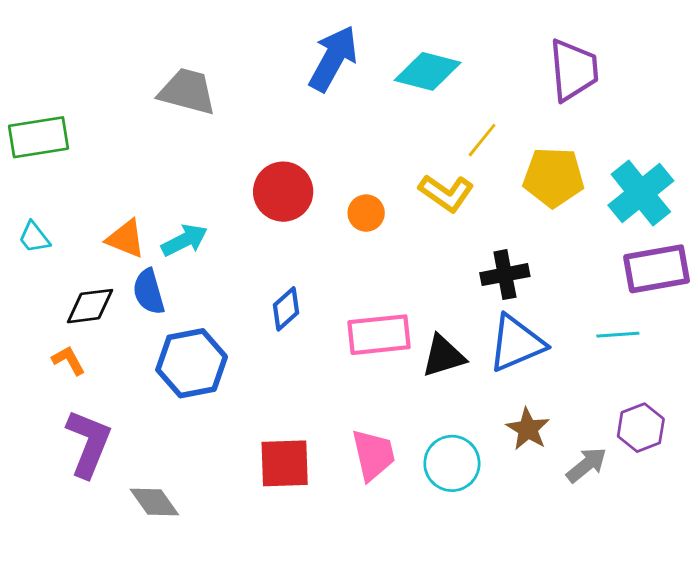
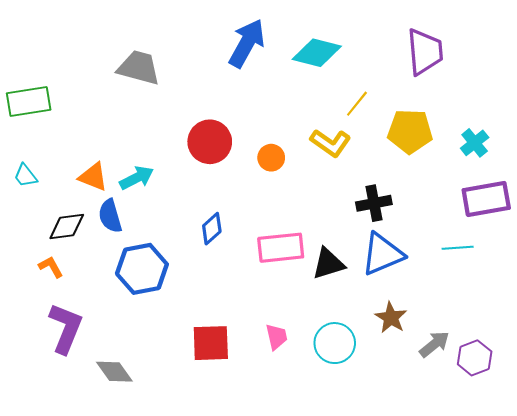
cyan cross: (641, 193) -> (475, 143), size x0.6
purple hexagon: (641, 428) -> (475, 358), moved
pink trapezoid: (373, 455) -> (276, 337), size x0.7

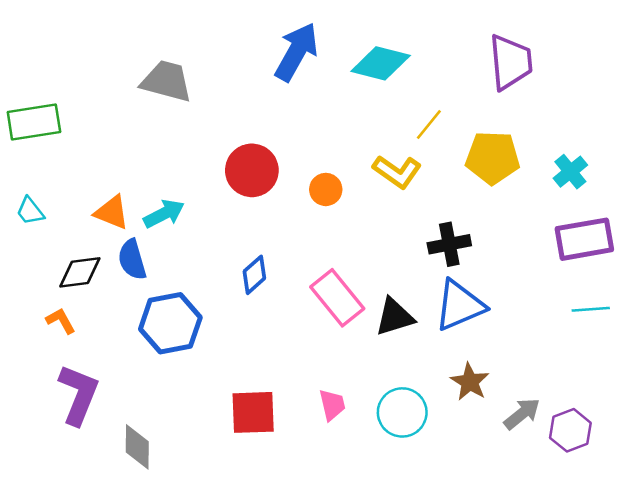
pink rectangle: (281, 248) -> (337, 298), turned 57
cyan line: (458, 248) -> (591, 309), moved
gray diamond: (114, 372) -> (137, 447), turned 36

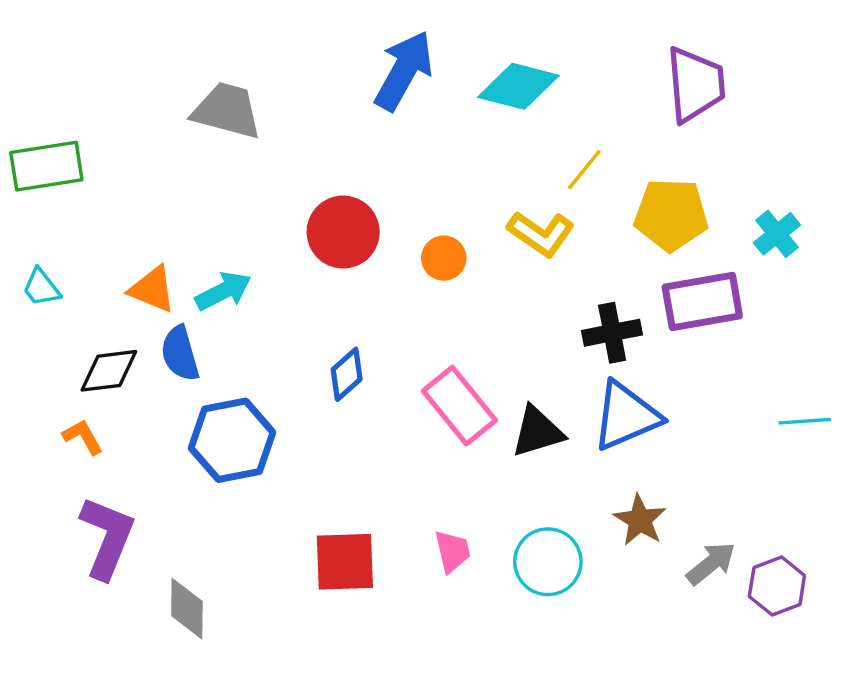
purple rectangle: (584, 239) -> (702, 301), moved

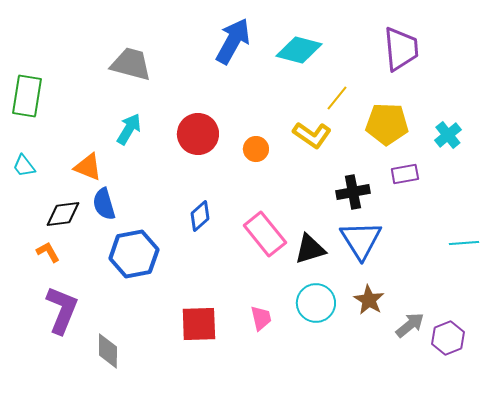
green rectangle: (46, 166) -> (27, 96), turned -72
cyan arrow: (223, 291) -> (129, 129), moved, turned -32
purple rectangle: (702, 301) -> (405, 174), size x0.6
blue triangle: (626, 416) -> (361, 240), turned -39
cyan circle: (548, 562) -> (316, 303), moved

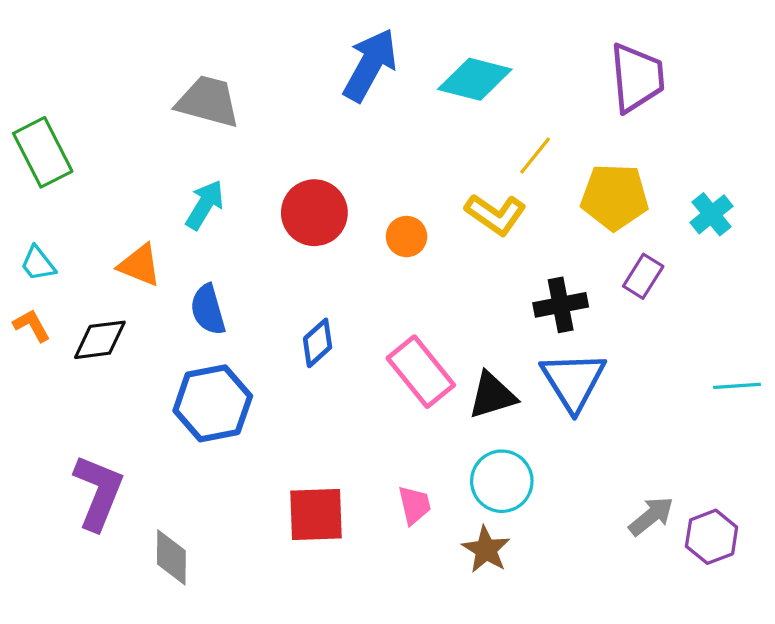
green rectangle: (27, 96) -> (43, 152), turned -36
purple rectangle: (405, 174) -> (643, 276), turned -48
blue semicircle: (104, 204) -> (208, 310), moved
orange L-shape: (48, 252) -> (32, 326), moved
brown star: (369, 300) -> (486, 549), moved

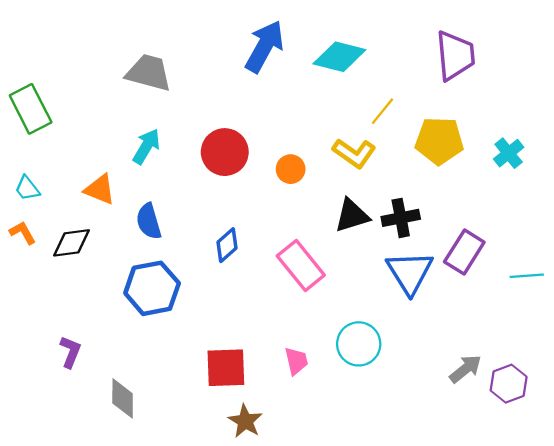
purple rectangle: (643, 276) -> (464, 252), moved, size x1.4
black triangle: (492, 395) -> (352, 216), moved
purple L-shape: (98, 492) -> (70, 352), size x0.6
brown star: (486, 549) -> (245, 421), moved

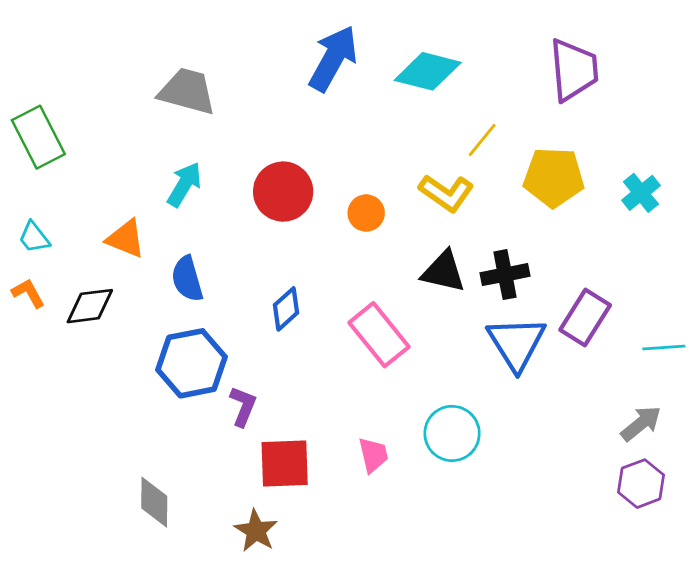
black triangle: (352, 216) -> (443, 272), turned 30
purple L-shape: (70, 352) -> (243, 406), moved
gray arrow: (465, 369) -> (641, 423), moved
brown star: (245, 421) -> (256, 531), moved

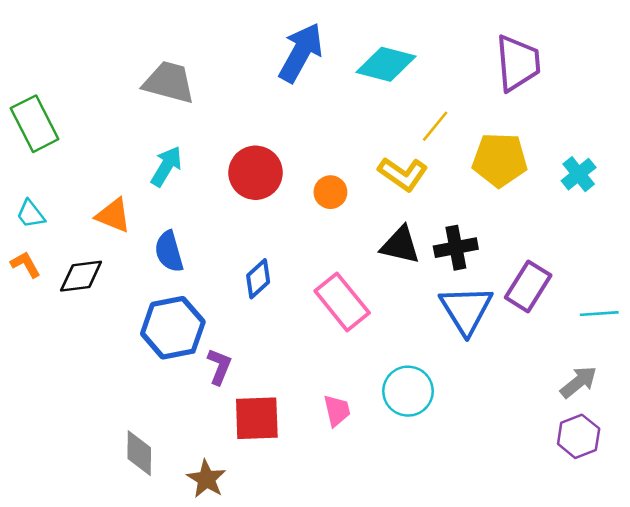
brown star: (256, 531) -> (206, 479), moved

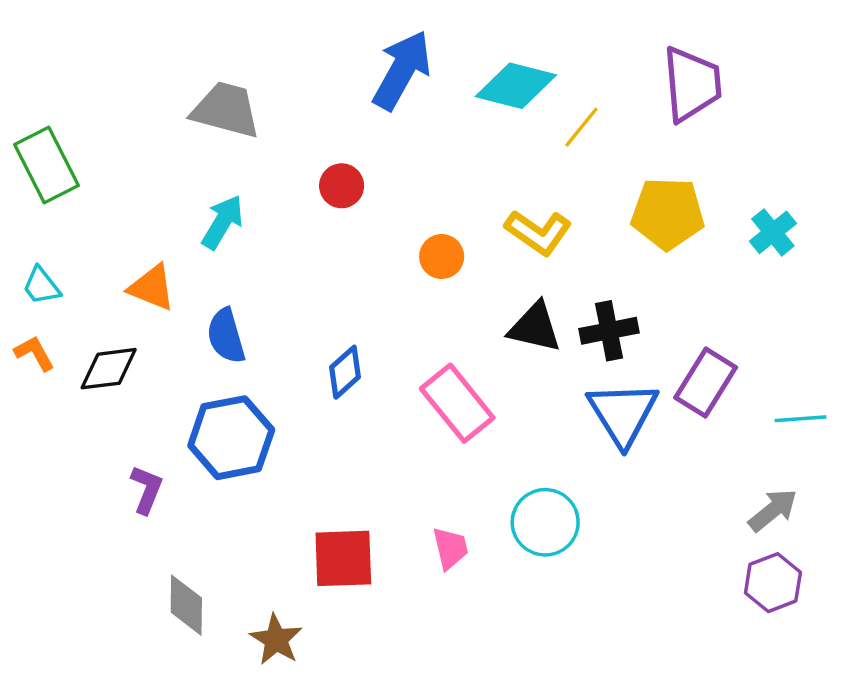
yellow line: (435, 126) -> (581, 127), moved
red circle: (256, 173) -> (342, 186), moved, size x0.6
purple L-shape: (219, 367) -> (147, 489), moved

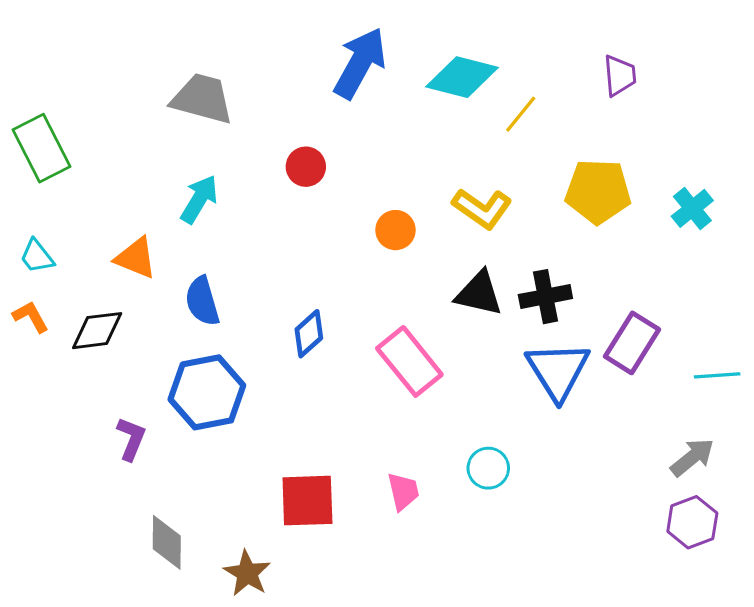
purple trapezoid: (692, 84) -> (620, 75), size x0.6
cyan circle: (545, 522) -> (488, 468), size x0.7

